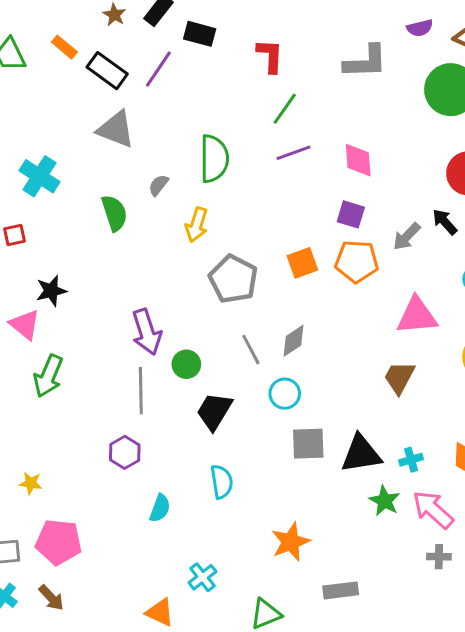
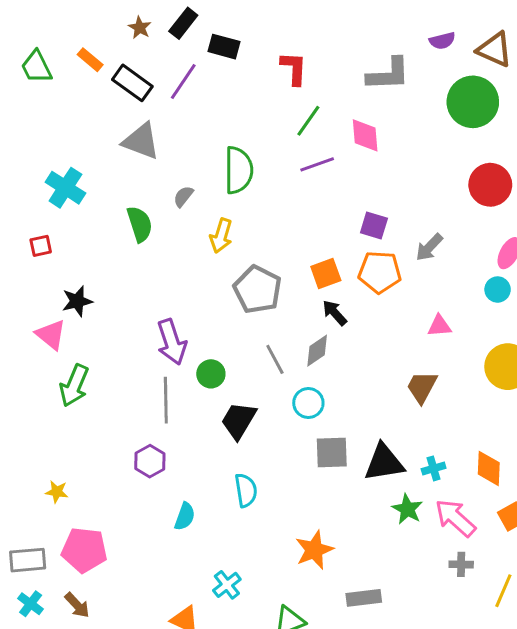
pink diamond: (358, 160) -> (365, 135), moved
black arrow: (445, 222) -> (335, 313), moved
pink triangle: (417, 316) -> (439, 326), size x0.6

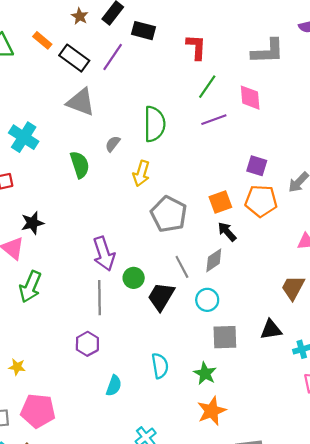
black trapezoid: (239, 420) -> (161, 297), moved
black triangle: (384, 463) -> (271, 330), moved, size x0.7
green star: (407, 509) -> (205, 374), moved

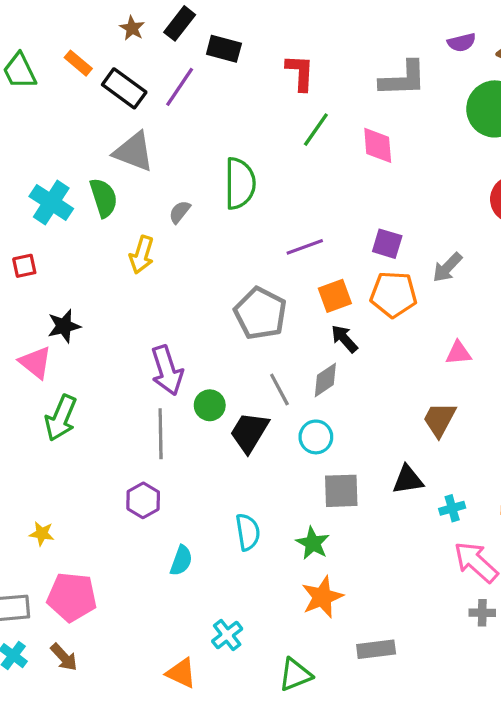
purple line: (214, 120) -> (305, 247), moved
green semicircle: (80, 165) -> (104, 198), moved
yellow arrow: (141, 173) -> (142, 255), moved

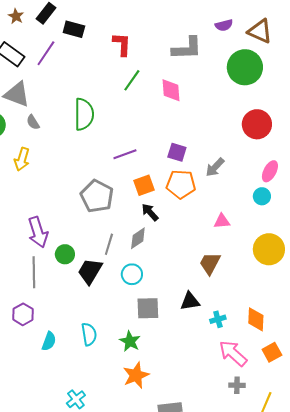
gray semicircle: (180, 212) -> (33, 122), moved, turned -70
gray line: (279, 389) -> (109, 244), turned 45
cyan semicircle: (181, 561) -> (49, 341), moved

